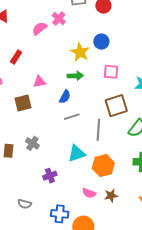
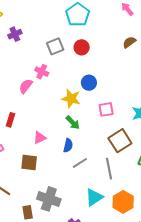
green arrow: (75, 76) -> (73, 123), turned 63
brown square: (23, 103) -> (29, 163), turned 36
gray cross: (32, 143) -> (49, 199), size x1.6

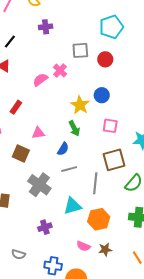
gray cross: (49, 199) -> (39, 185), moved

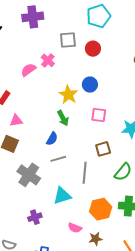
purple cross: (46, 27) -> (33, 17), size x1.5
pink triangle: (38, 133) -> (16, 121), moved
brown square: (114, 160) -> (103, 149), size x0.7
orange hexagon: (99, 219) -> (101, 209), moved
pink semicircle: (83, 246) -> (75, 228), moved

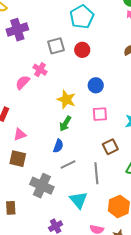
blue circle: (90, 85) -> (96, 85), moved
green arrow: (63, 118) -> (65, 124), turned 70
cyan triangle: (62, 196) -> (79, 200), turned -42

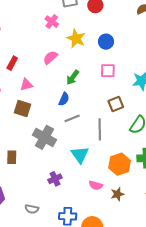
pink semicircle: (23, 82) -> (50, 58), moved
yellow star: (66, 100) -> (76, 38), moved

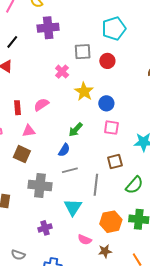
blue circle: (106, 42) -> (106, 103), moved
pink semicircle: (50, 58) -> (41, 105), moved
red rectangle: (12, 63) -> (17, 108), turned -40
gray cross: (44, 137) -> (40, 186), turned -30

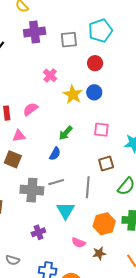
gray square: (83, 52) -> (69, 40), moved
blue circle: (106, 103) -> (94, 92), moved
gray line: (70, 170) -> (56, 182), moved

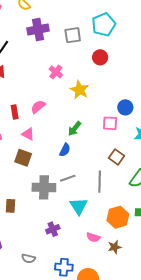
blue circle: (94, 92) -> (125, 107), moved
pink triangle: (19, 136) -> (28, 134), turned 40
brown square: (106, 163) -> (116, 157), turned -35

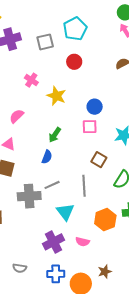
blue circle: (125, 107) -> (95, 107), moved
purple cross: (53, 229) -> (53, 242), moved, size x1.5
brown star: (115, 247) -> (105, 272), moved

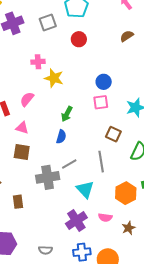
pink cross: (31, 80) -> (38, 62), turned -32
yellow star: (56, 96) -> (54, 78), moved
brown star: (105, 272) -> (128, 228), moved

